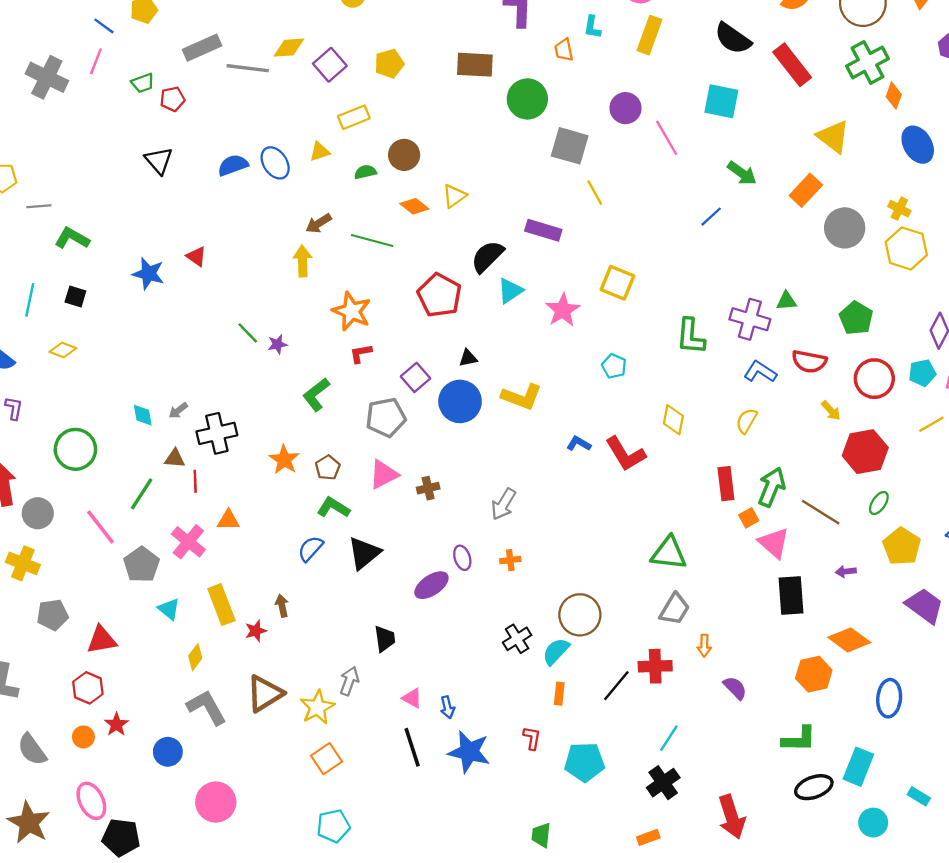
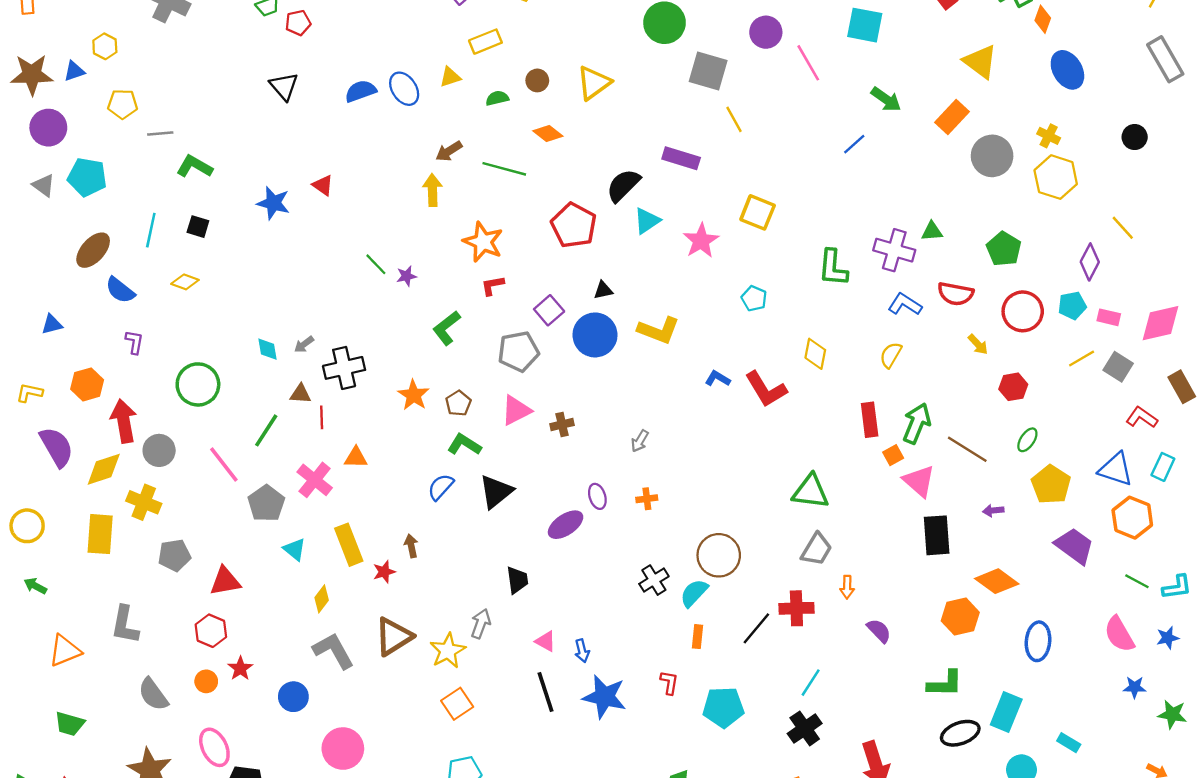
brown circle: (404, 155) -> (537, 80), size x0.7
yellow triangle: (454, 196) -> (594, 83), moved, size x1.4
red hexagon: (865, 452) -> (1013, 387), size x0.6
gray arrow: (503, 504) -> (640, 441), size x0.7

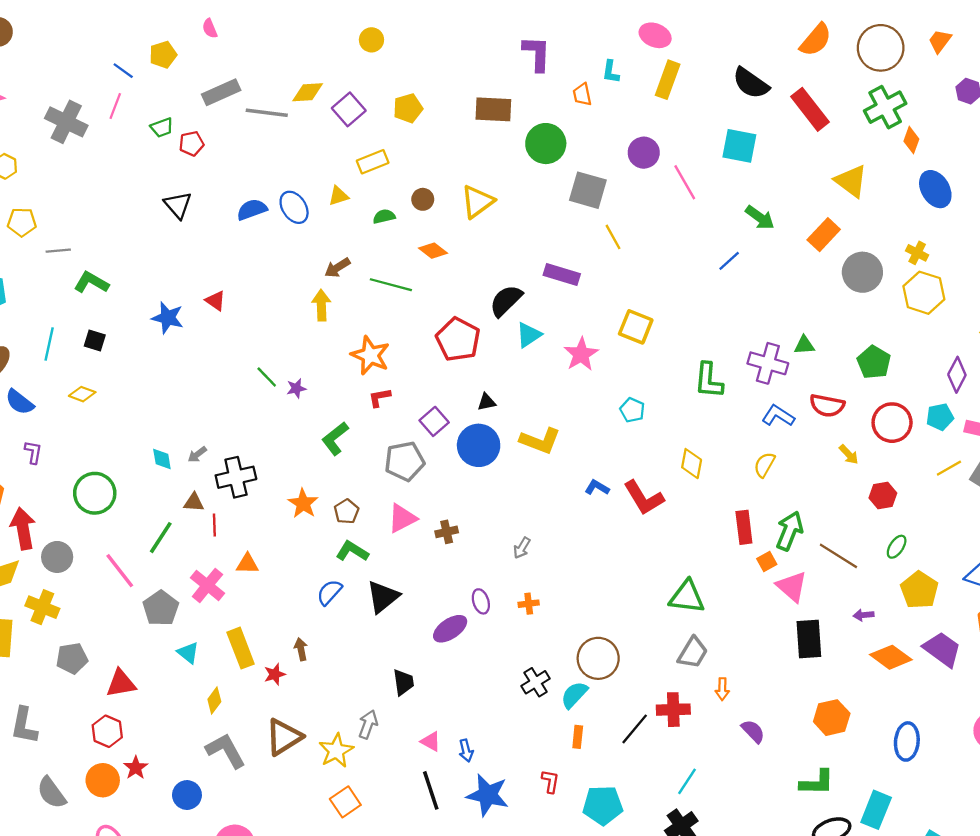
orange diamond: (997, 581) -> (891, 657), moved
orange circle: (206, 681) -> (103, 780), size x1.5

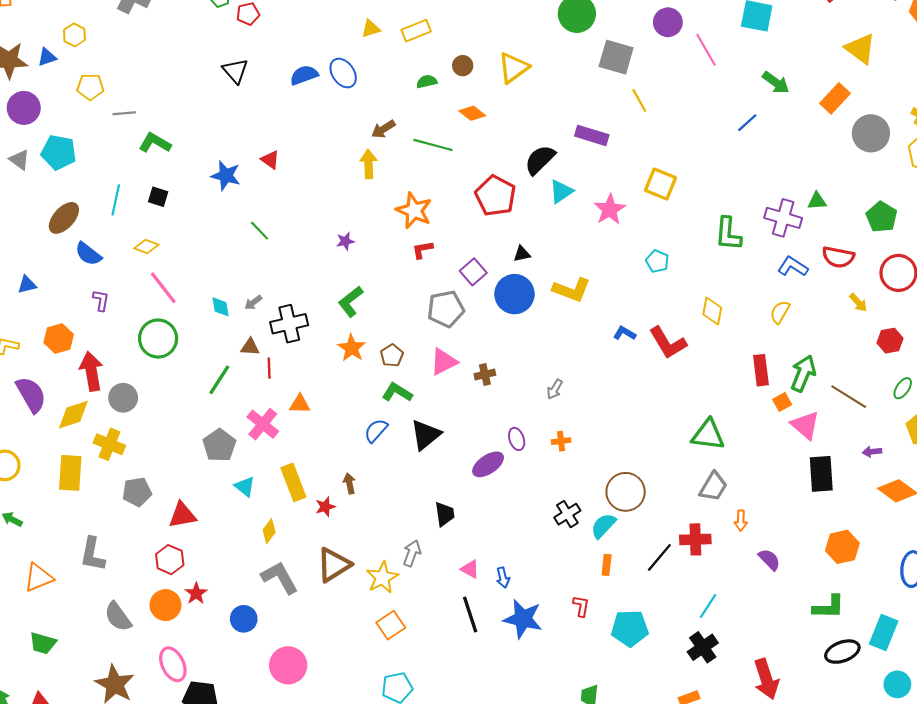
yellow triangle: (338, 196) -> (371, 29), moved
green line: (267, 377) -> (260, 231), moved
green L-shape: (335, 439) -> (351, 301), moved
pink line: (120, 571) -> (163, 288), moved

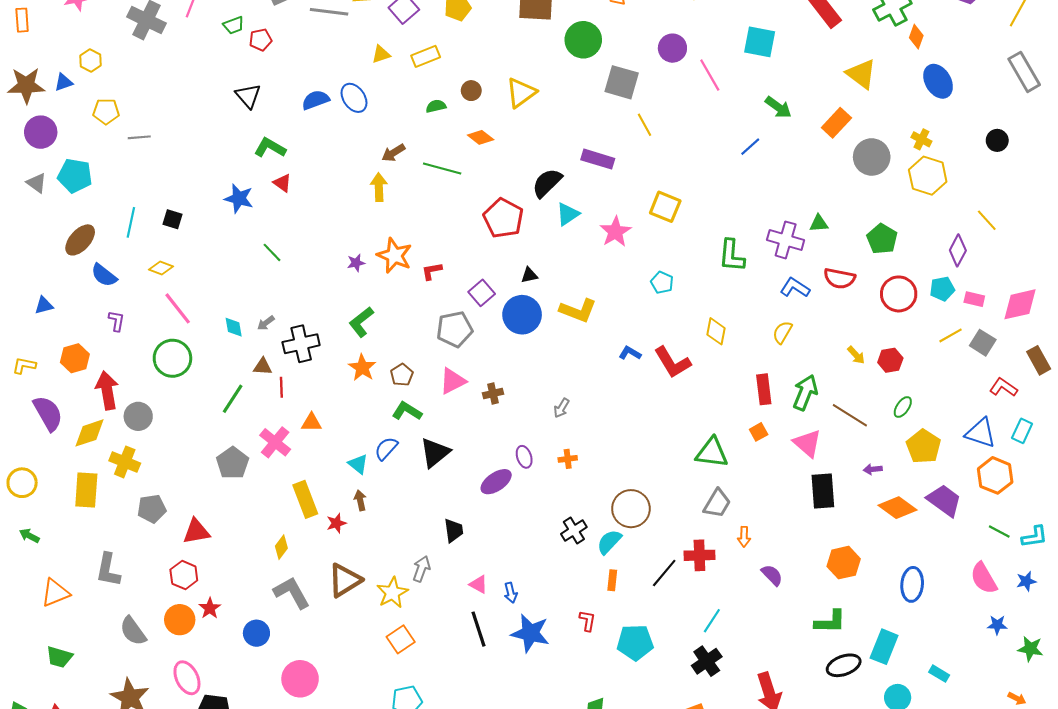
green L-shape: (155, 143) -> (270, 148), moved
orange star: (414, 211) -> (394, 256), moved
yellow arrow: (858, 303) -> (856, 355), moved
orange square: (782, 402) -> (759, 432), moved
cyan triangle: (245, 487) -> (358, 464), moved

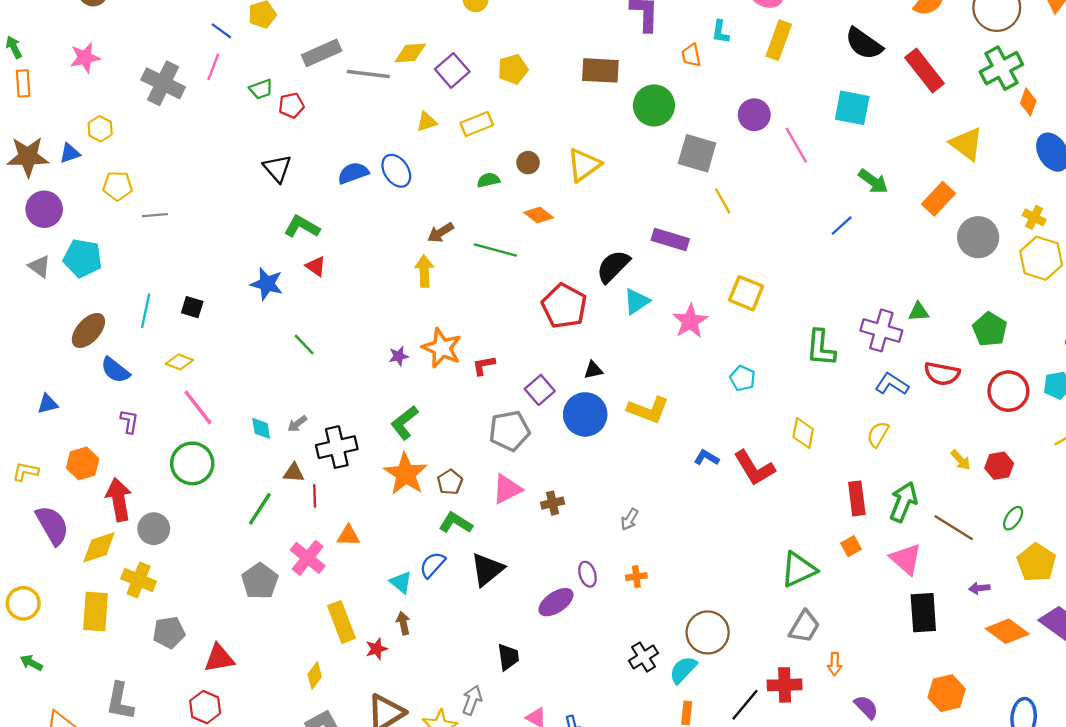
orange star: (362, 368) -> (406, 474), size x1.4
green triangle: (712, 453) -> (799, 570), turned -32

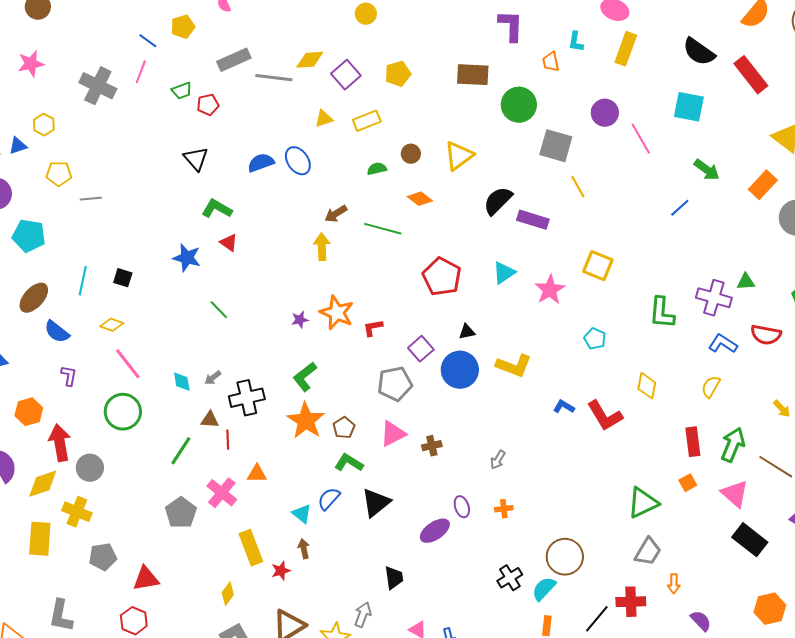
black semicircle: (613, 266) -> (498, 201), moved
black rectangle: (923, 613) -> (750, 540), turned -48

